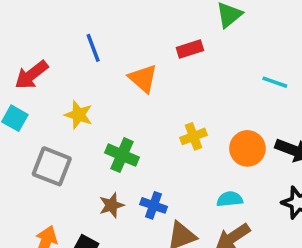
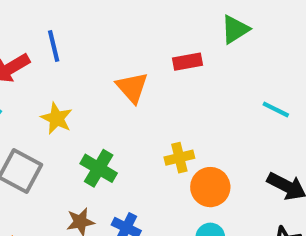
blue line: (93, 48) -> (54, 46), moved
orange circle: (247, 148) -> (210, 187), moved

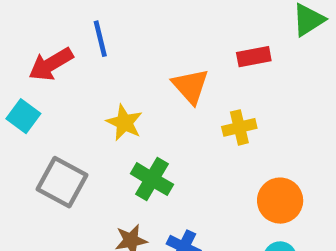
yellow star: (57, 118) -> (124, 123), moved
yellow cross: (179, 158) -> (239, 127), moved

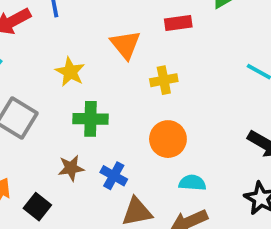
green cross: (152, 179) -> (90, 119), turned -32
orange circle: (280, 201) -> (168, 139), moved

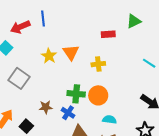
orange triangle: (125, 45) -> (71, 52), moved
green cross: (90, 119) -> (76, 94), moved

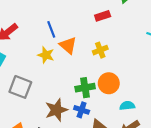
blue line: (43, 18) -> (51, 29), moved
brown star: (46, 107) -> (56, 110), size x1.5

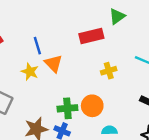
red rectangle: (103, 16) -> (91, 36), size x1.5
yellow cross: (100, 50) -> (109, 71), moved

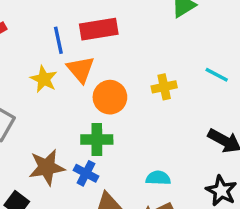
red rectangle: (91, 36) -> (99, 29), moved
orange circle: (92, 106) -> (110, 97), moved

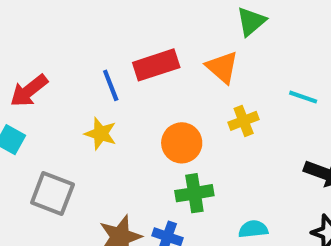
orange triangle: (81, 69) -> (222, 67), moved
green cross: (97, 139) -> (194, 193), moved

